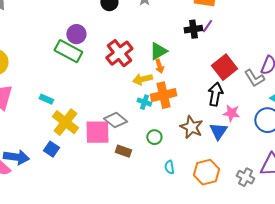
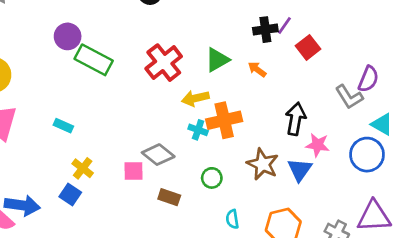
purple circle: (76, 34) -> (68, 36), moved
orange arrow: (159, 66) -> (257, 69), moved, turned 144
red square: (224, 67) -> (308, 47), moved, size x0.7
yellow cross: (65, 122) -> (83, 168), moved, size x0.6
pink square: (97, 132) -> (133, 171), size x0.6

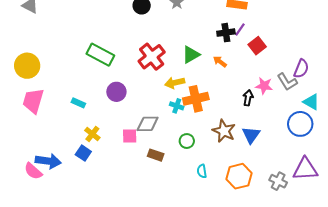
purple circle: (68, 36) -> (116, 92), moved
black arrow: (296, 119) -> (248, 98), size x0.7
pink star: (318, 145) -> (264, 86), moved
gray diamond: (158, 155) -> (148, 124), turned -40

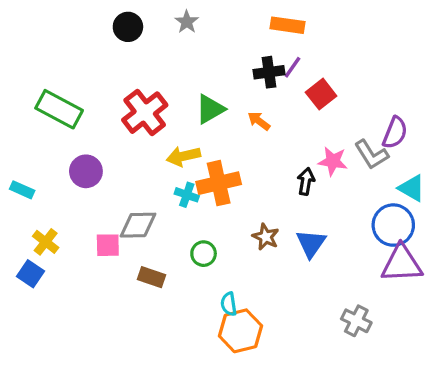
brown star: (224, 131) -> (266, 237), size x0.7
purple triangle: (305, 169) -> (402, 264), moved
orange hexagon: (239, 176) -> (240, 331), moved

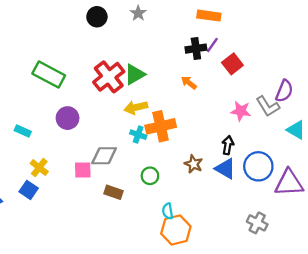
green triangle: (210, 109) -> (135, 74), moved
black arrow: (306, 181) -> (228, 145), moved
blue circle: (393, 225) -> (258, 166), moved
blue triangle: (311, 244) -> (225, 169), turned -35

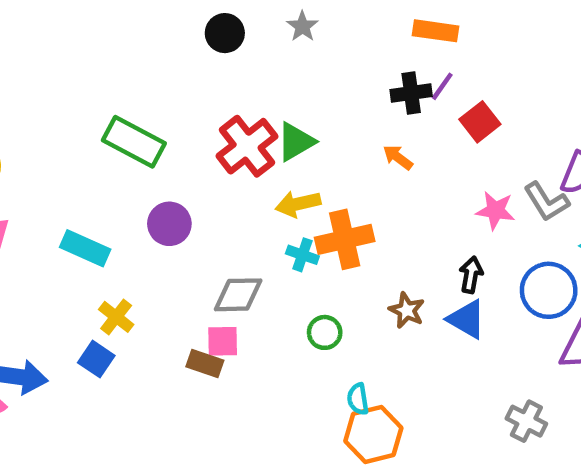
cyan rectangle: (23, 131) -> (85, 248), size x1.5
blue circle: (258, 166) -> (549, 290), moved
pink square: (83, 170) -> (223, 341), moved
brown rectangle: (113, 192) -> (205, 364), moved

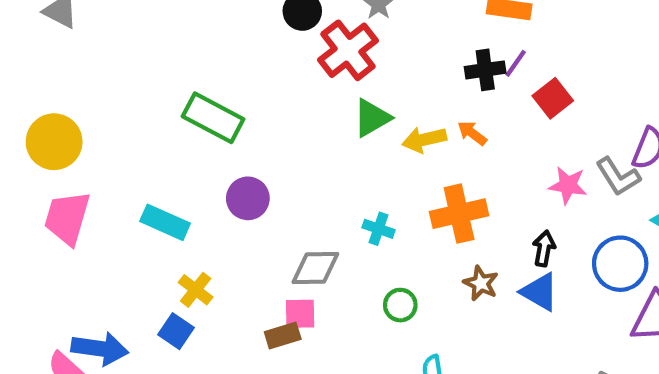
red cross: (247, 146) -> (348, 50), moved
yellow arrow: (298, 204) -> (424, 140), moved
orange cross: (345, 239) -> (459, 214), moved
brown rectangle: (205, 364) -> (283, 336), turned -36

